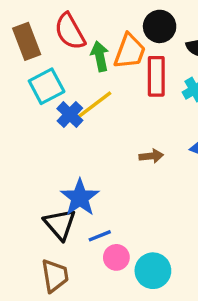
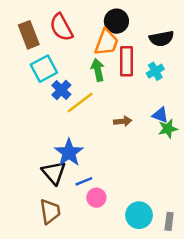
black circle: (160, 26) -> (116, 21), moved
green arrow: (100, 56) -> (98, 70), moved
yellow line: (95, 105) -> (80, 102), moved
cyan circle: (153, 271) -> (139, 215), moved

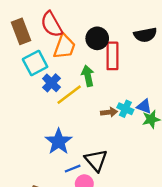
black circle: (116, 21) -> (97, 38), moved
orange trapezoid: (106, 42) -> (64, 47), moved
green arrow: (98, 70) -> (88, 76), moved
cyan cross: (155, 71) -> (125, 109), moved, turned -35
black triangle: (54, 173) -> (96, 160), moved

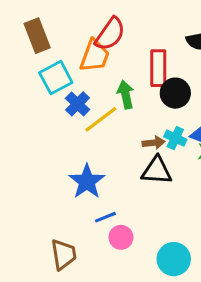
red semicircle: (51, 24) -> (110, 34), moved, turned -116
black circle: (97, 38) -> (175, 93), moved
black triangle: (96, 160) -> (157, 171), moved, turned -45

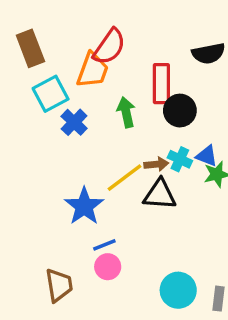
yellow line: (101, 119) -> (124, 178), moved
pink circle: (121, 237) -> (108, 267), moved

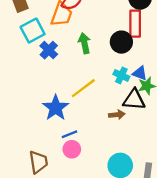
red rectangle: (161, 84) -> (135, 24), moved
brown arrow: (156, 164) -> (117, 115), moved
black triangle: (160, 194) -> (134, 100), moved

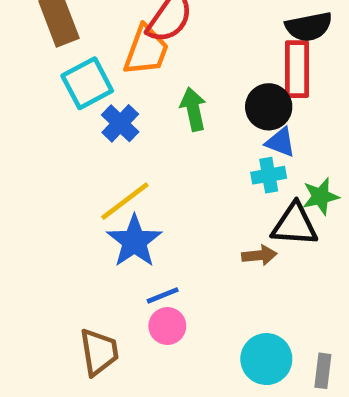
blue triangle: (140, 73) -> (280, 142), moved
cyan cross: (121, 75) -> (269, 175), turned -35
yellow line: (83, 88) -> (125, 201), moved

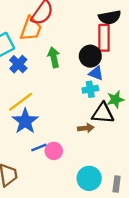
pink circle: (167, 326) -> (54, 151), moved

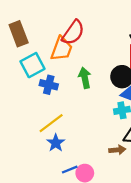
blue cross: (18, 64) -> (49, 85), turned -30
blue star: (25, 121) -> (56, 143), size x0.7

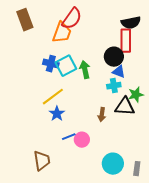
cyan square: (33, 65) -> (66, 66), moved
green arrow: (85, 78) -> (85, 70), moved
brown arrow: (117, 150) -> (102, 115), moved, turned 104

